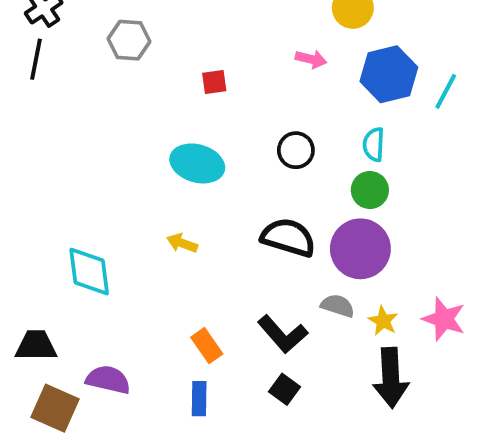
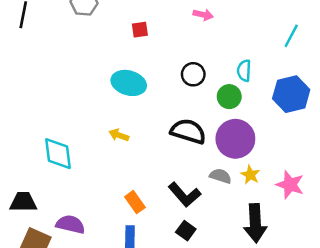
blue hexagon: (389, 74) -> (291, 94), moved
green circle: (370, 190) -> (229, 97), moved
yellow star: (383, 321) -> (250, 175), moved

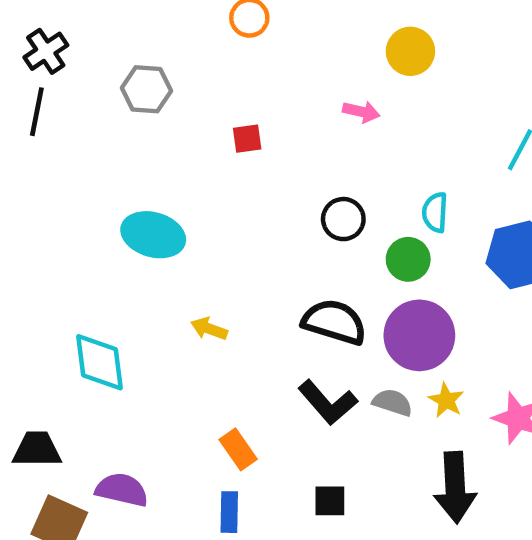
cyan ellipse: (129, 83) -> (153, 235), moved
black L-shape: (185, 195) -> (328, 402), moved
black square: (186, 231) -> (330, 501), turned -36

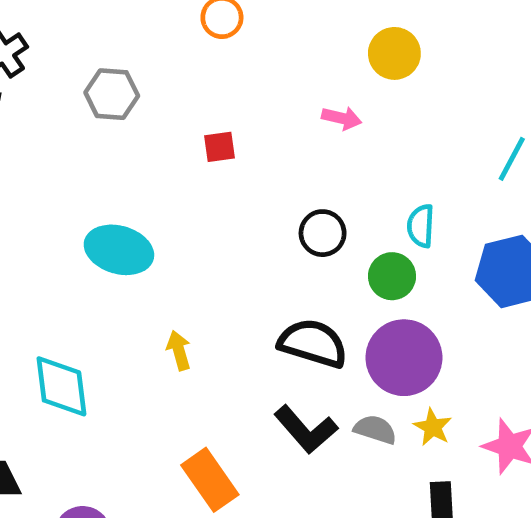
yellow arrow: (209, 329) -> (179, 350), turned 54
orange rectangle: (238, 449) -> (210, 480), size x1.4

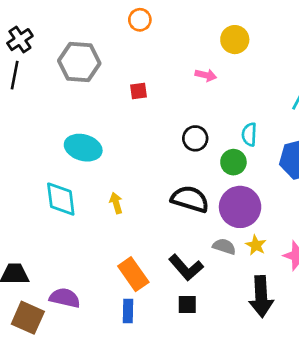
gray hexagon: (112, 94) -> (79, 62), size x1.4
cyan diamond: (61, 386) -> (61, 199), moved
black L-shape: (306, 430) -> (186, 268), moved

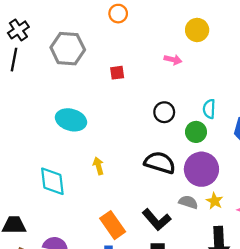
cyan diamond: (61, 199) -> (52, 181), moved

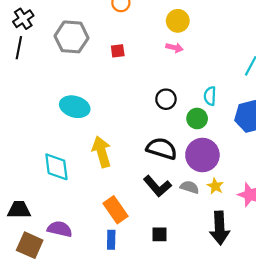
yellow circle: (197, 30) -> (178, 21), moved
red square: (117, 73) -> (118, 51), moved
yellow arrow: (98, 166) -> (102, 152), size x1.8
black L-shape: (157, 220) -> (157, 186), moved

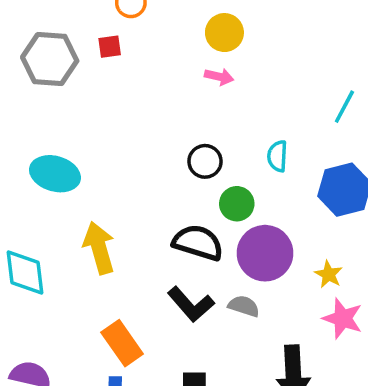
red square: (118, 51) -> (110, 47), moved
green circle: (197, 119) -> (237, 204), moved
yellow star: (215, 186) -> (329, 274), moved

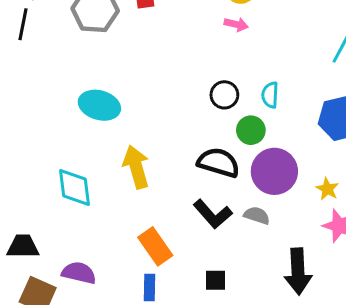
cyan semicircle: (277, 156) -> (270, 95), moved

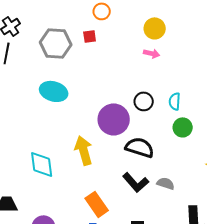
cyan ellipse: (99, 105) -> (54, 91), moved
green circle: (251, 130) -> (183, 127), moved
purple circle: (274, 171) -> (114, 119), moved

